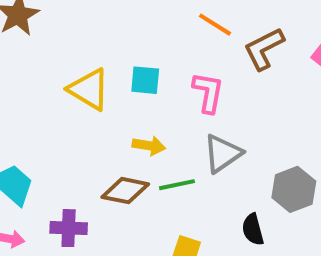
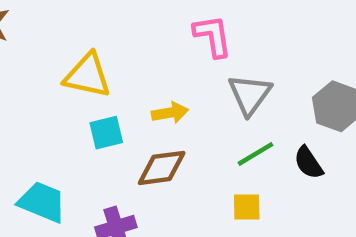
cyan square: (145, 80) -> (106, 133), moved
green line: (177, 185) -> (255, 154), moved

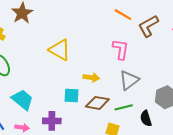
cyan square: (106, 133) -> (71, 96), moved
brown diamond: (162, 168) -> (97, 103), moved

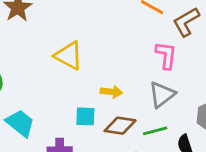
pink L-shape: (121, 49) -> (166, 55), moved

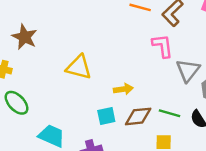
gray triangle: (162, 95) -> (188, 70), moved
green line: (155, 131) -> (169, 113), turned 45

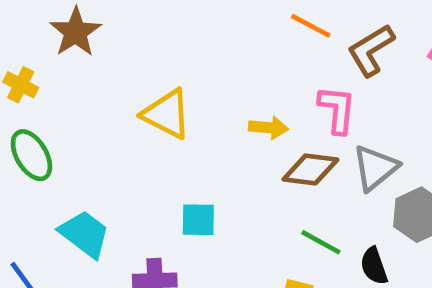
yellow arrow: (123, 89) -> (268, 128), moved
brown diamond: (138, 116) -> (310, 169), moved

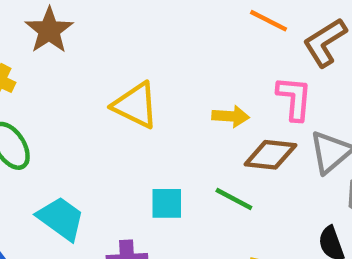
green line: (321, 242) -> (234, 199), moved

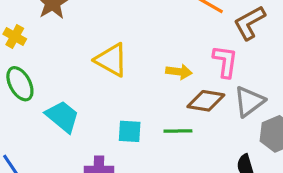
green line: (234, 199) -> (178, 131), turned -32
cyan trapezoid: (61, 218) -> (62, 116), moved

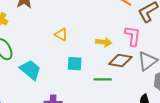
yellow triangle: (111, 60) -> (61, 35), size x0.6
cyan square: (130, 131) -> (75, 64), moved

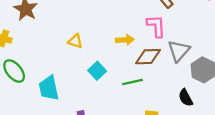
cyan square: (75, 64) -> (97, 71), turned -35
cyan trapezoid: (30, 70) -> (49, 88), turned -130

